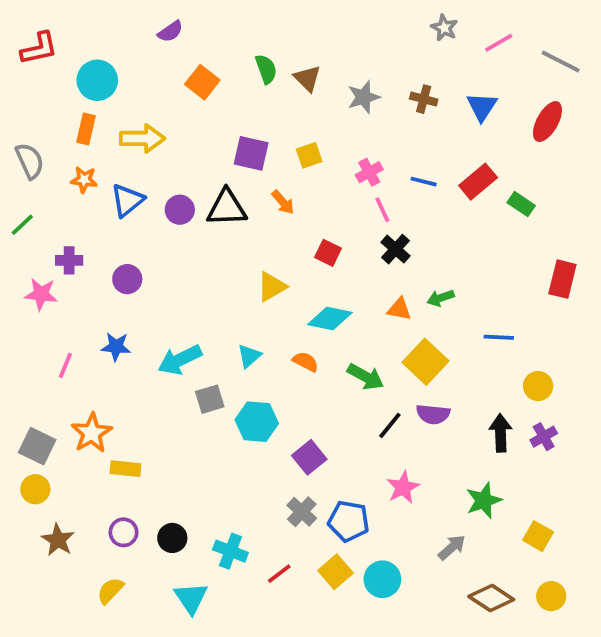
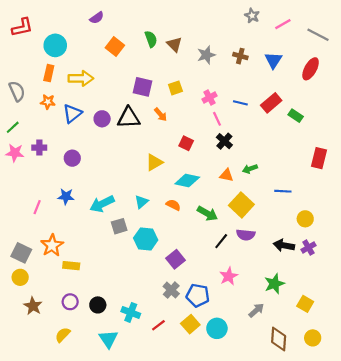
pink star: (41, 294) -> (15, 153), moved
black arrow: (501, 433) -> (284, 245), turned -78
brown diamond: (491, 598) -> (279, 339), turned 60

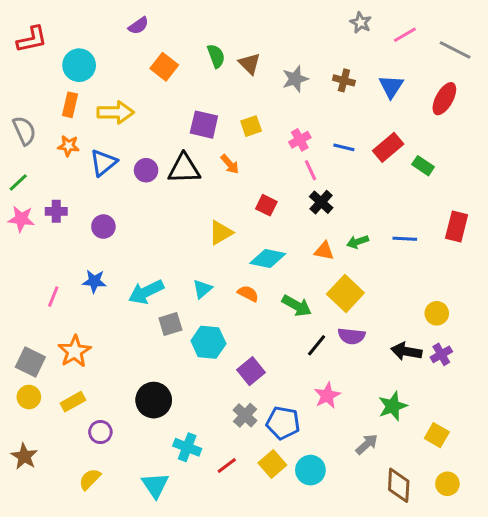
blue line: (283, 191) -> (405, 239), moved
yellow rectangle: (71, 266) -> (73, 402), moved, turned -35
black circle: (98, 305) -> (154, 400), moved, size x1.5
brown star: (33, 306) -> (24, 456), moved

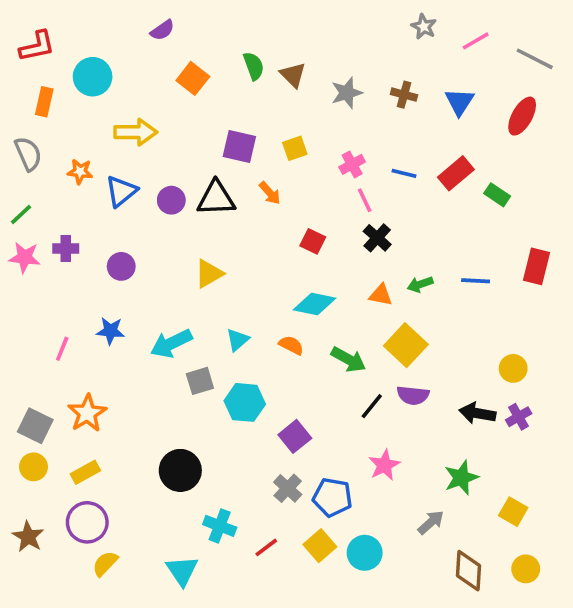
orange rectangle: (70, 105) -> (44, 102), moved
yellow triangle: (221, 233) -> (209, 274), moved
purple circle: (100, 432) -> (87, 522), moved, size x1.5

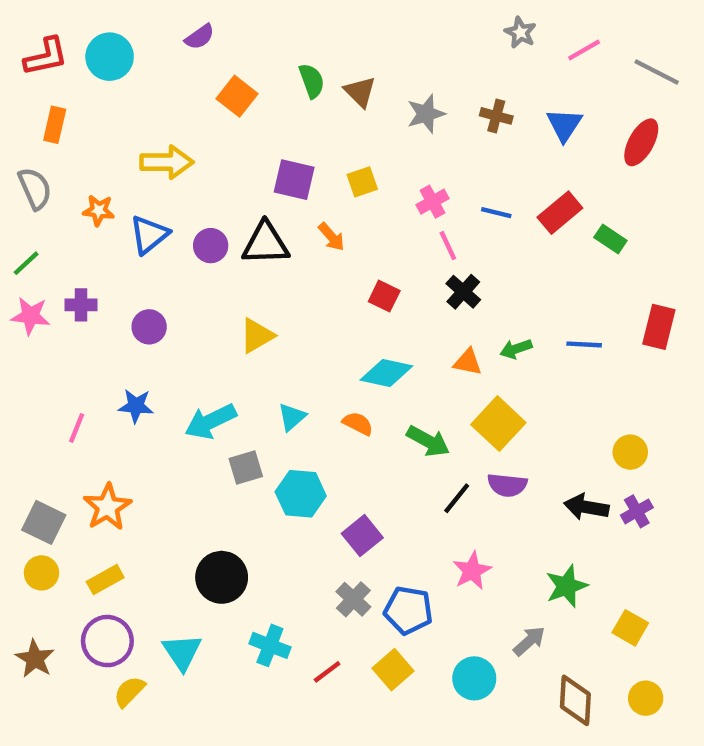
cyan circle: (93, 77) -> (110, 57), moved
cyan circle: (365, 553) -> (474, 678), moved
cyan triangle: (182, 571) -> (182, 652), moved

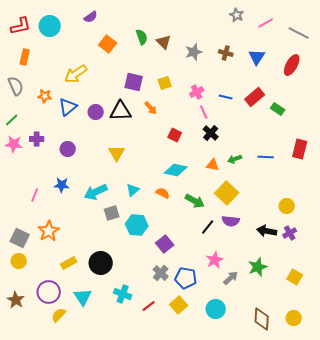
yellow arrow: (167, 162) -> (76, 74), turned 145
yellow triangle: (257, 336) -> (117, 153), turned -30
yellow rectangle: (105, 580) -> (69, 263), moved
yellow square: (630, 628) -> (295, 277), moved
gray arrow: (529, 641) -> (231, 278), moved

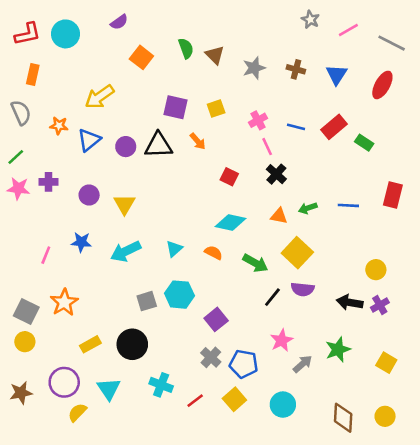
yellow triangle: (117, 153) -> (124, 204), moved
gray square: (112, 213) -> (147, 301), moved
brown star: (16, 300) -> (21, 393), turned 30

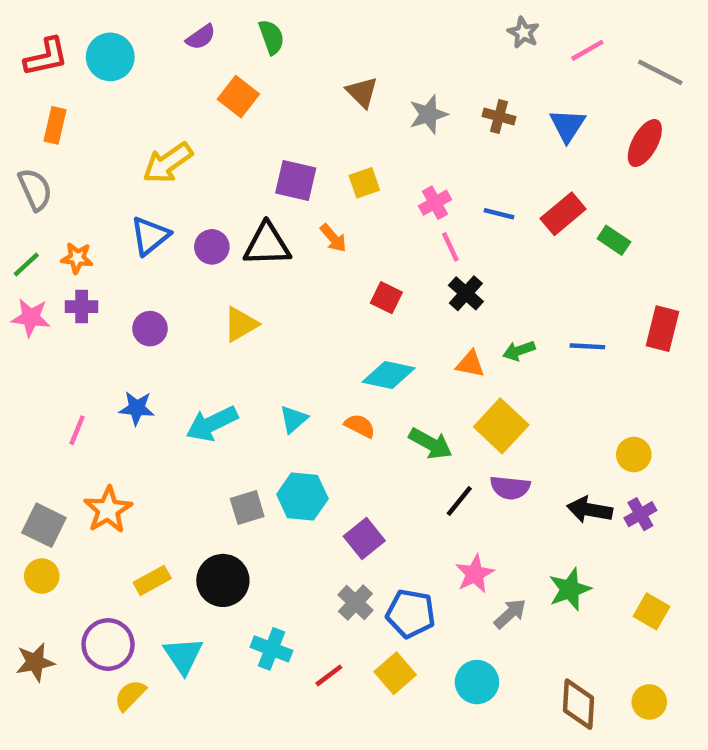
green semicircle: (186, 48) -> (271, 37), moved
orange star: (59, 126) -> (77, 258), moved
yellow triangle: (124, 204) -> (241, 324), moved, turned 30

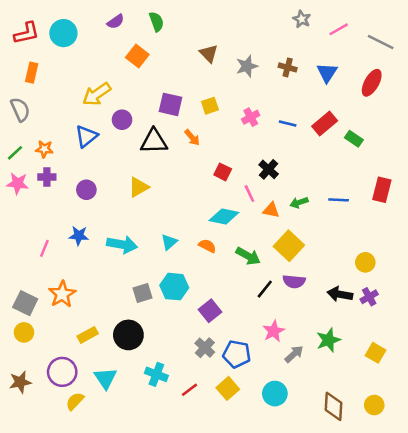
purple circle: (212, 247) -> (122, 120), moved
pink line: (450, 247) -> (249, 194), moved
cyan arrow: (212, 424) -> (122, 245), turned -144

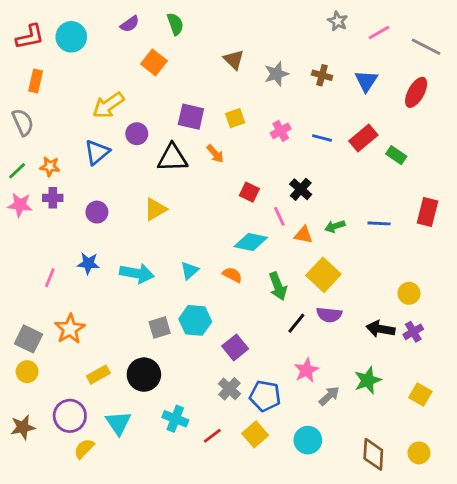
green arrow: (248, 256) -> (278, 286), turned 40

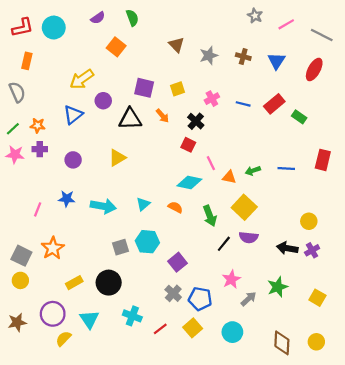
black cross: (301, 189) -> (196, 121), moved

